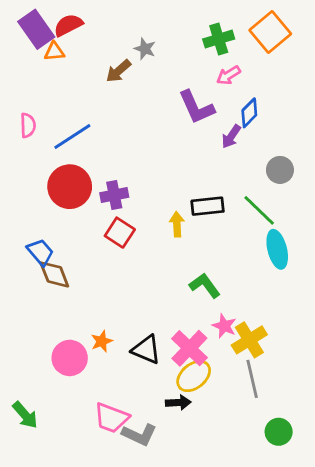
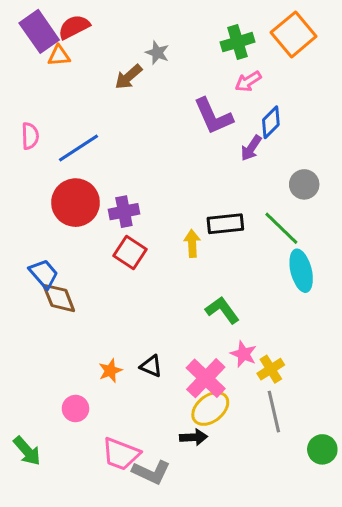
yellow cross: (249, 340) -> (271, 369), size x0.7
black triangle: (146, 350) -> (151, 366), moved, size x0.7
pink circle: (70, 358) -> (75, 409), moved, size x0.7
green circle: (279, 432) -> (322, 449), moved

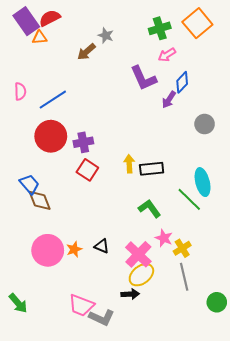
black rectangle: (225, 224) -> (152, 169), moved
green line: (281, 228) -> (189, 199), moved
pink circle: (75, 409) -> (48, 250), moved, size x1.8

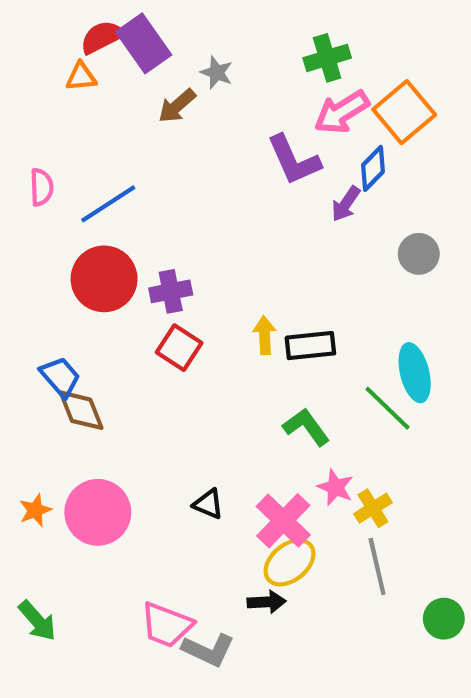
purple rectangle: (26, 21) -> (144, 43), moved
orange square: (197, 23) -> (404, 112), moved
pink arrow: (167, 55) -> (342, 112), size x1.5
orange star: (74, 249) -> (35, 510), moved

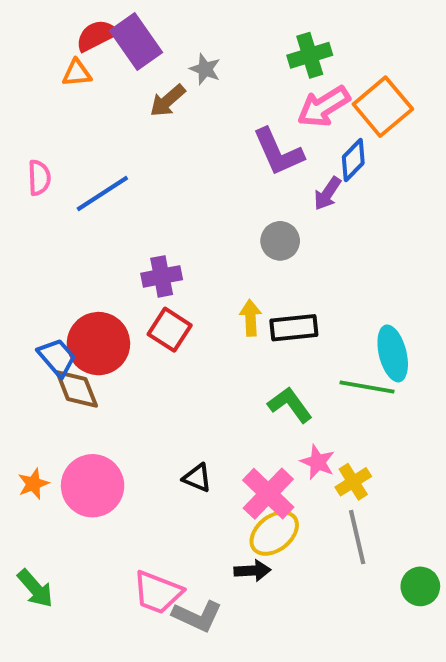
gray circle: (419, 254) -> (280, 241), moved
red circle: (104, 279) -> (98, 344), moved
green line: (388, 408) -> (367, 387), turned -34

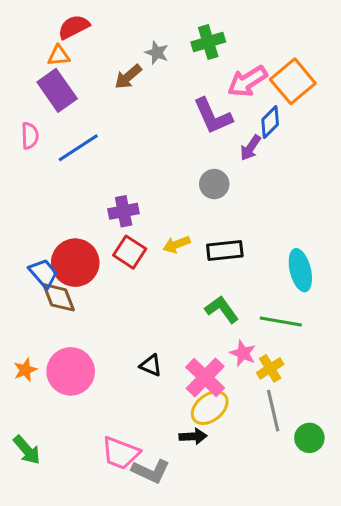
purple rectangle: (136, 41) -> (57, 90), moved
green cross: (310, 55) -> (208, 42), moved
yellow arrow: (251, 318) -> (176, 244), moved, turned -108
green line: (367, 387) -> (281, 322), moved
green circle: (420, 586) -> (309, 438), moved

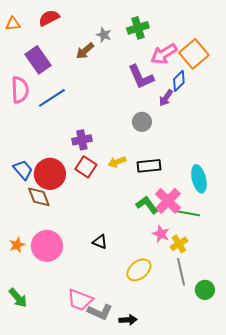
orange triangle: (59, 56) -> (13, 24), moved
pink semicircle: (30, 136) -> (20, 90), size x1.5
blue trapezoid: (43, 273) -> (23, 170), moved
pink cross: (205, 377) -> (168, 201), moved
black arrow: (193, 436) -> (128, 320), moved

